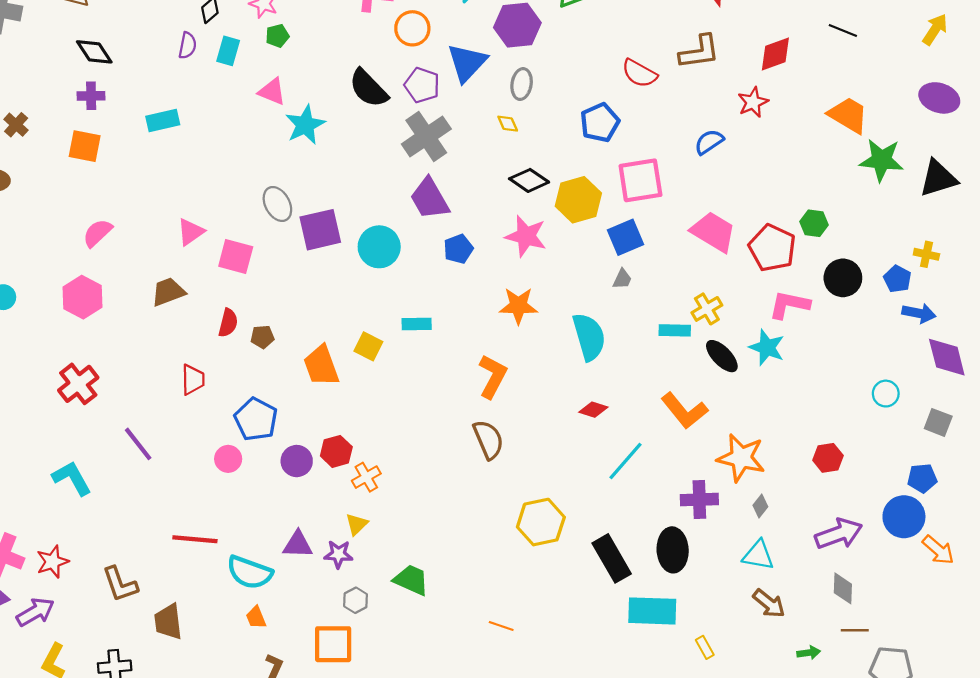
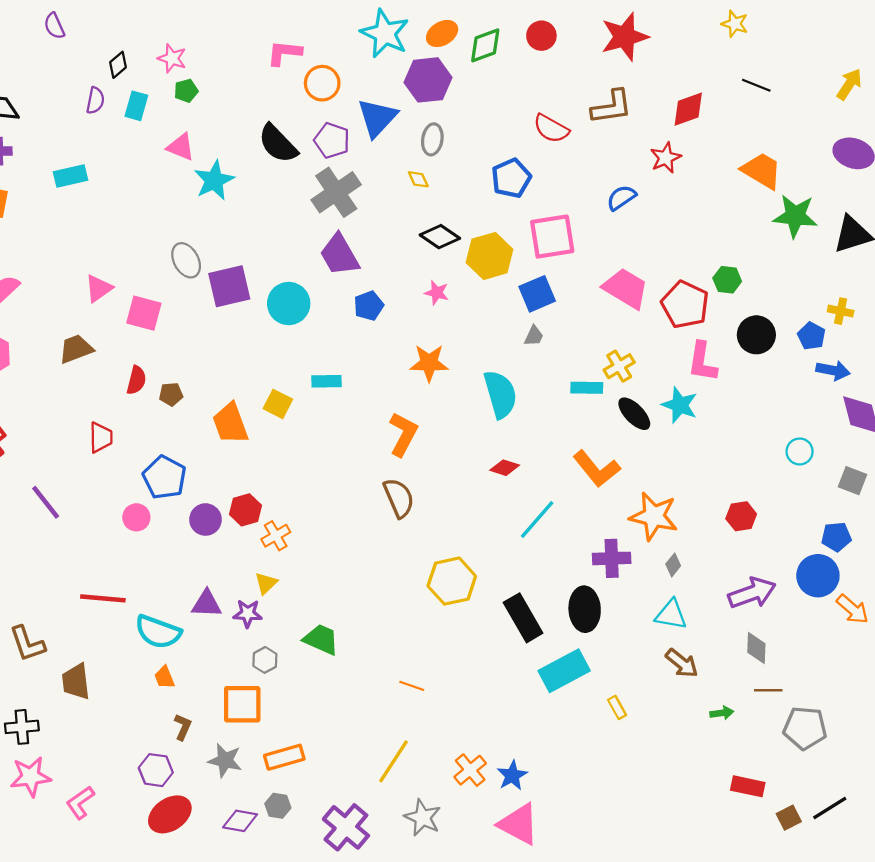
pink star: (526, 236) -> (437, 293), size x0.6
pink L-shape: (789, 305) -> (702, 362), turned -93
cyan rectangle: (652, 611) -> (564, 671), turned -30

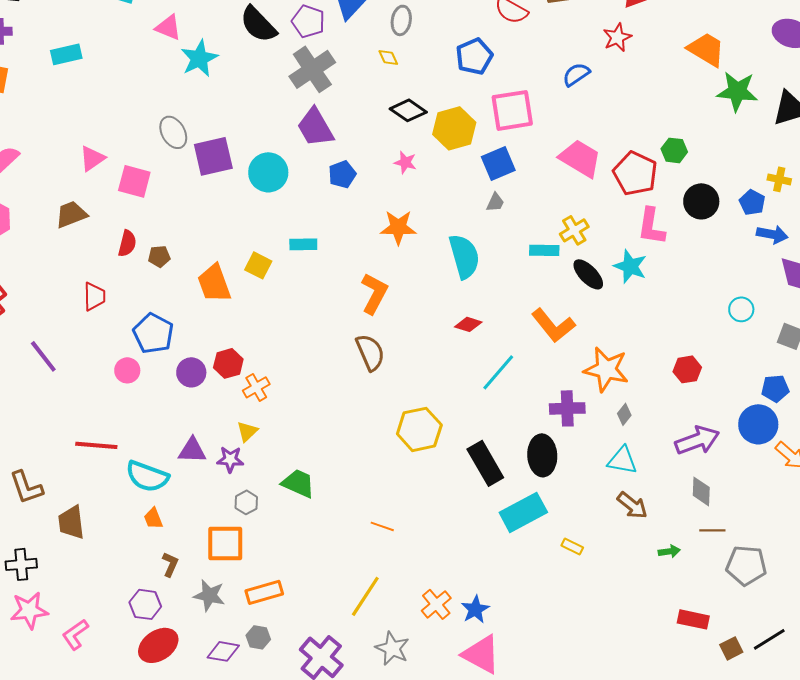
yellow rectangle: (617, 707) -> (572, 546), turned -35

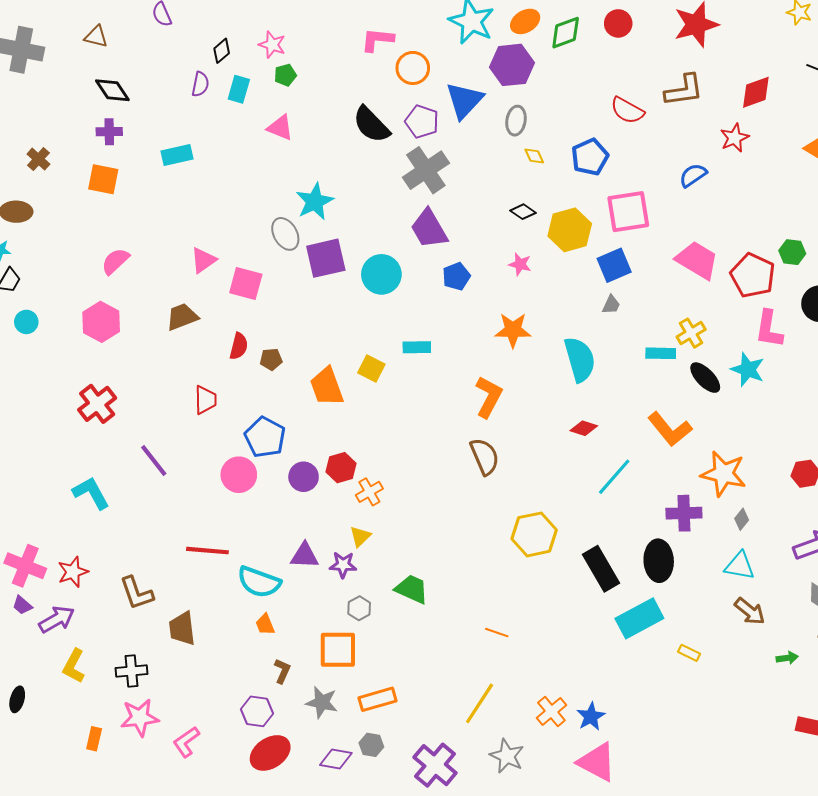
yellow diamond: (388, 57) -> (534, 156), moved
cyan star: (199, 58) -> (315, 202), moved
black diamond: (408, 110) -> (523, 212), size x0.7
pink circle: (127, 370) -> (239, 475), size x1.4

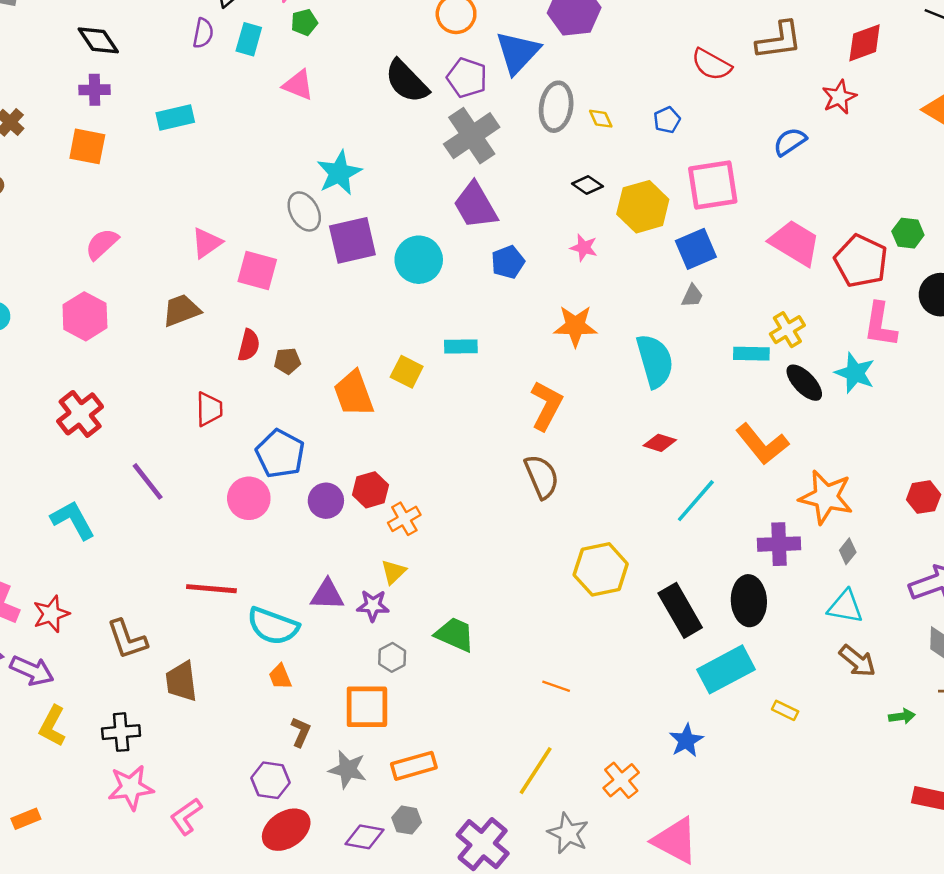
gray ellipse: (516, 121) -> (556, 107), moved, size x1.4
blue pentagon: (590, 157) -> (667, 120), size x0.6
purple arrow: (57, 619) -> (32, 671), turned 54
blue star: (591, 717) -> (686, 740), moved
orange rectangle: (94, 739) -> (26, 819), moved, turned 55

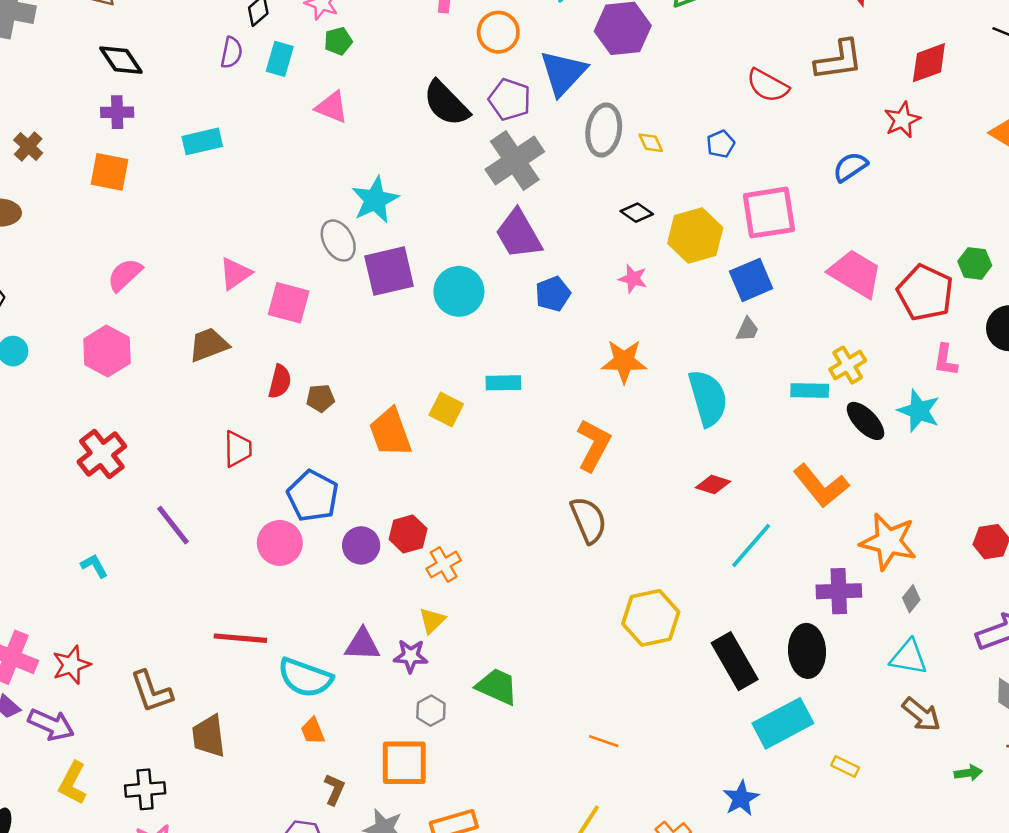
pink L-shape: (880, 325) -> (946, 360), size x0.7
cyan L-shape: (73, 520) -> (94, 566), size x0.6

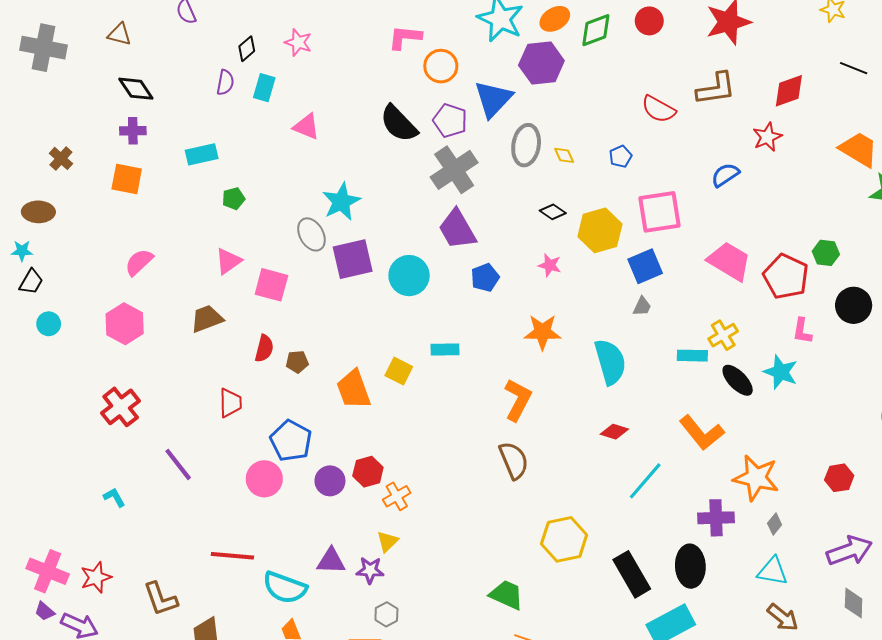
green pentagon: (338, 41) -> (233, 199), moved
green trapezoid: (497, 686) -> (507, 595), moved

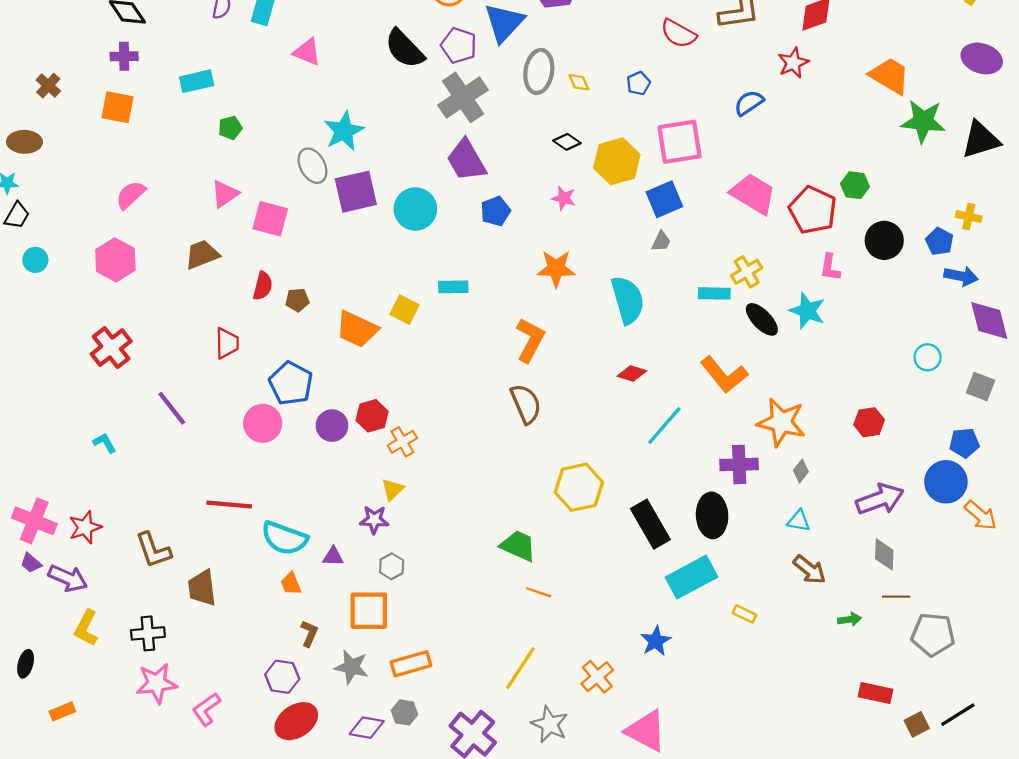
orange trapezoid: (354, 389) -> (357, 329), turned -45
purple triangle: (331, 561) -> (333, 557), moved, size x0.7
cyan triangle: (772, 571) -> (799, 521), size x0.7

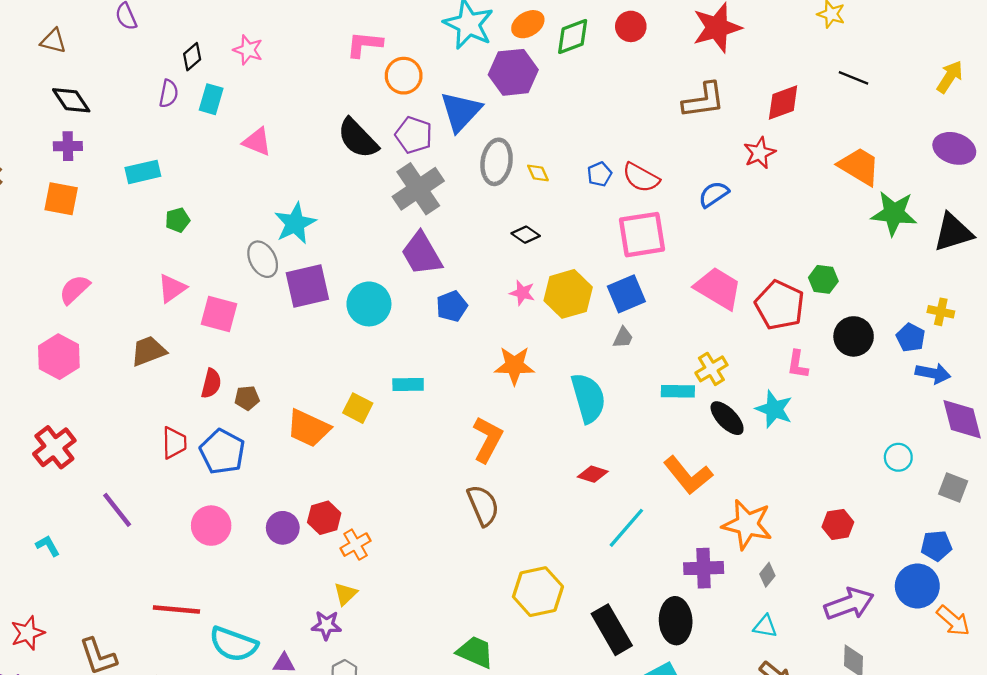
red semicircle: (678, 34) -> (641, 177), moved
yellow hexagon: (617, 161) -> (568, 294), moved
blue pentagon: (291, 383) -> (222, 452), moved

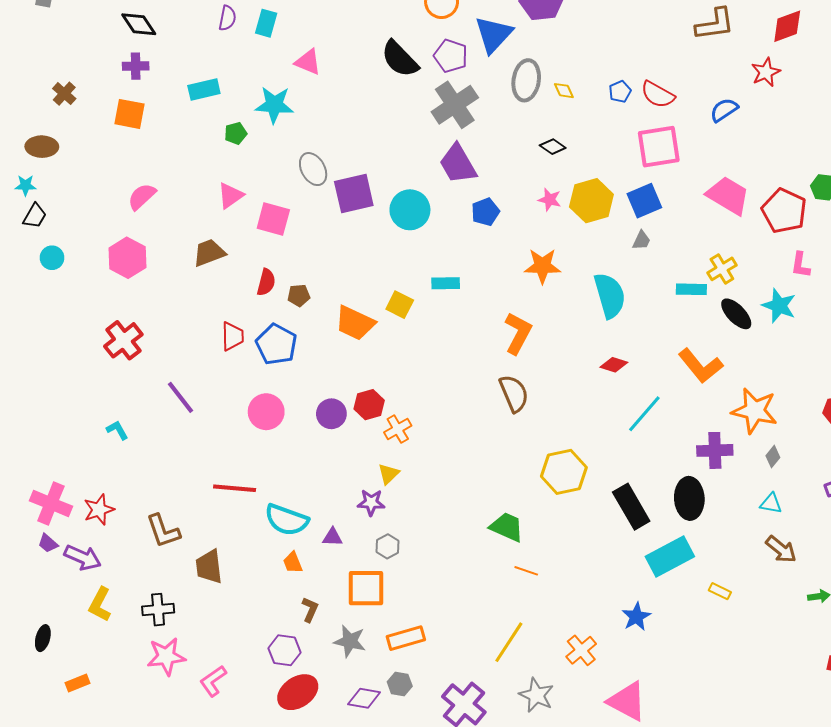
cyan star: (295, 223) -> (274, 105), moved, turned 30

